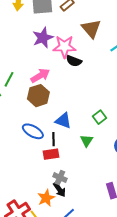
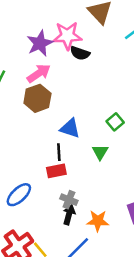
purple star: (43, 38) -> (40, 43), moved
blue ellipse: (33, 131) -> (19, 195), moved, turned -70
black arrow: (59, 190) -> (69, 215), turned -126
orange star: (46, 198) -> (98, 221), moved, turned 30

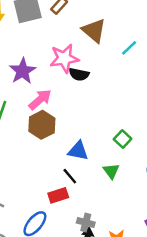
purple star: (40, 43) -> (23, 71), moved
black line: (59, 152) -> (70, 176), turned -30
red rectangle: (56, 171) -> (58, 195), moved

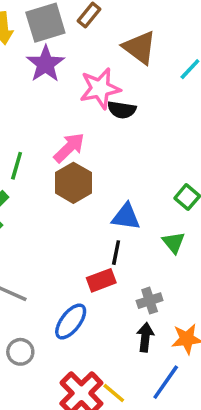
purple star: (23, 71) -> (45, 64), moved
black line: (70, 176) -> (116, 253), turned 54
gray cross: (86, 223) -> (150, 301), moved, turned -30

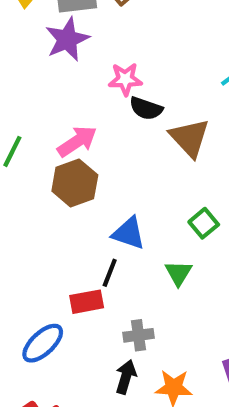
brown triangle: (140, 47) -> (190, 138), moved
pink star: (100, 88) -> (125, 79), size x0.7

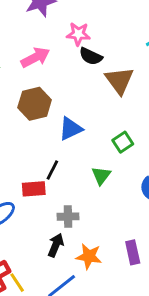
pink arrow: (77, 141) -> (35, 57), moved
blue triangle: (129, 233) -> (71, 129), moved, turned -50

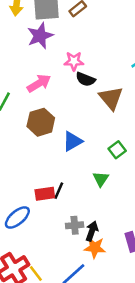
black line: (52, 170) -> (59, 191), moved
gray cross: (68, 217) -> (75, 225), moved
black arrow: (56, 245) -> (92, 231), moved

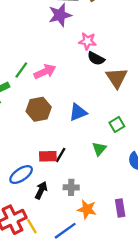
pink arrow: (39, 83) -> (45, 72), moved
brown hexagon: (41, 122) -> (39, 109), moved
black arrow: (92, 231) -> (41, 190), moved

